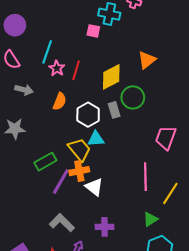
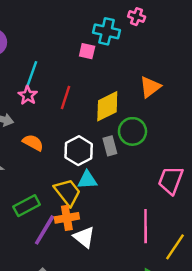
pink star: (57, 68) -> (28, 95), moved
orange semicircle: (60, 101) -> (33, 143), moved, turned -84

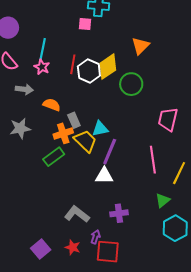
gray rectangle: (110, 146) -> (74, 120), moved
white hexagon: (79, 151) -> (89, 71), moved
orange cross: (67, 218) -> (63, 133), moved
purple line: (45, 230) -> (110, 152), moved
white triangle: (84, 237) -> (104, 176), turned -30

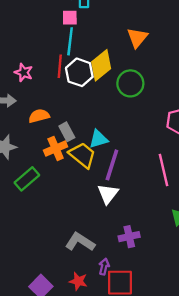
cyan line: (42, 50) -> (70, 41), moved
orange semicircle: (52, 105) -> (39, 116), turned -30
green rectangle: (54, 157) -> (27, 179), moved
white triangle: (104, 176) -> (108, 194), turned -48

